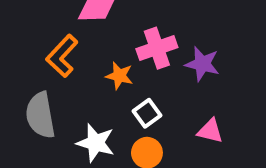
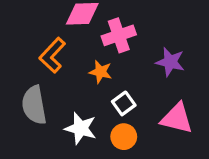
pink cross: (157, 48) -> (119, 35), moved
pink triangle: (210, 131) -> (177, 118), size x1.5

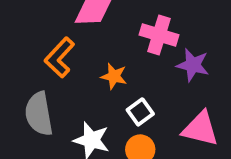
pink cross: (119, 35) -> (159, 35), moved, turned 36

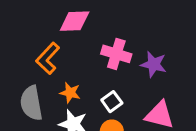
pink cross: (159, 35) -> (116, 54), moved
orange star: (114, 76) -> (70, 93), moved

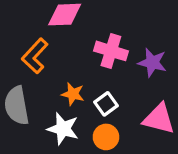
orange star: (70, 93) -> (73, 94), moved

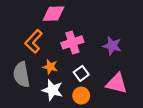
pink cross: (111, 51) -> (72, 42), moved, turned -35
orange star: (73, 94) -> (50, 67), moved

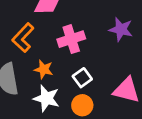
purple star: (112, 46) -> (121, 29), moved

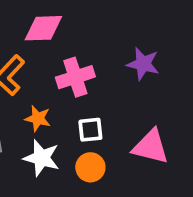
white square: (82, 78) -> (90, 130), turned 30

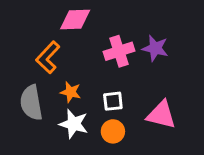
pink cross: (75, 77) -> (119, 51), moved

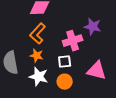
pink cross: (119, 51) -> (73, 41), moved
orange L-shape: (48, 57) -> (38, 34), moved

